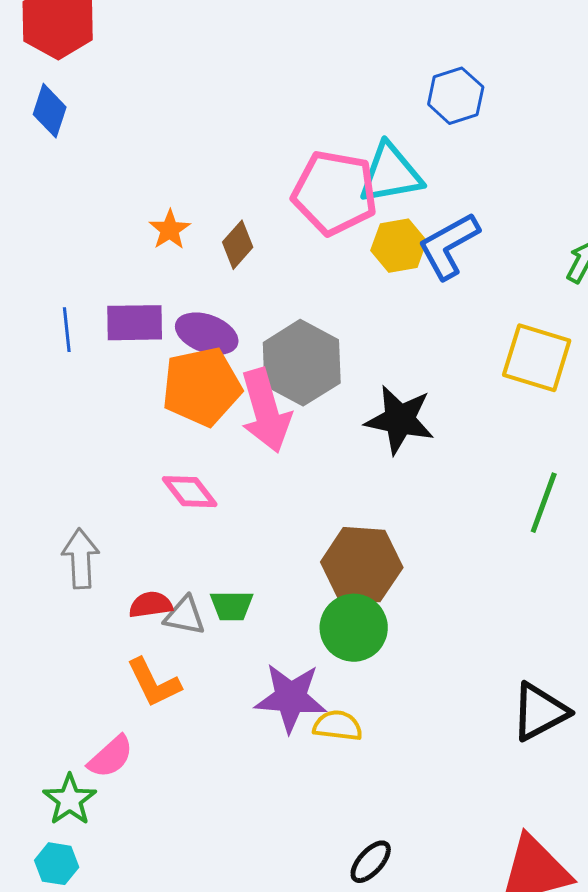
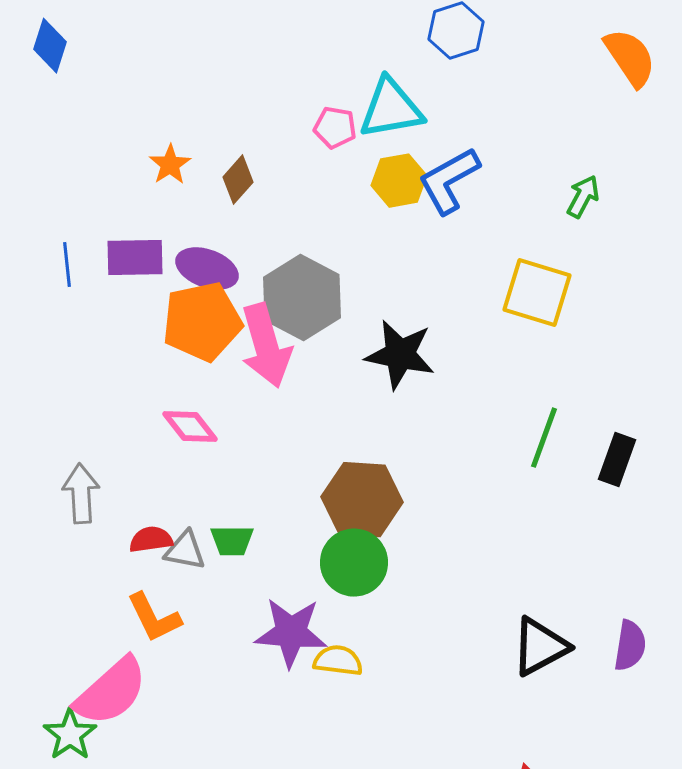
pink pentagon: (335, 193) -> (335, 128), size x0.5
pink semicircle: (111, 757) -> (111, 692), size x1.6

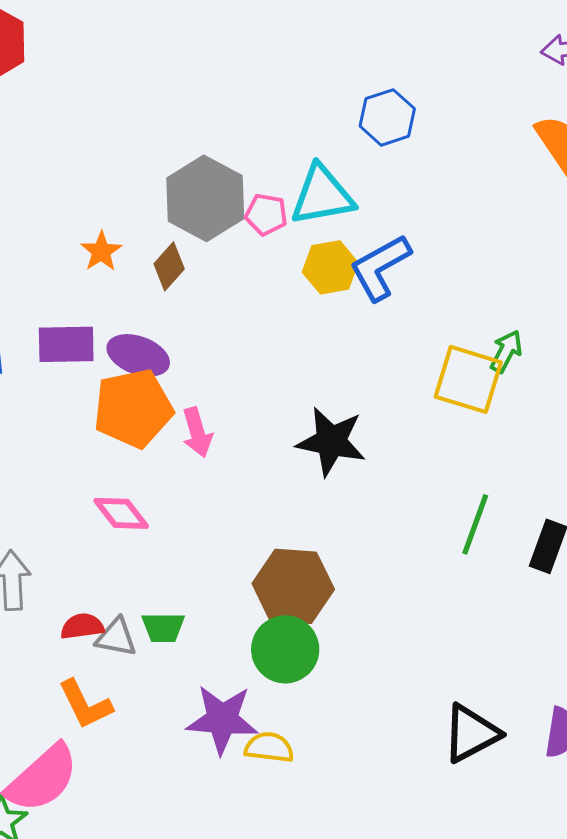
green arrow: (583, 197) -> (506, 351), moved
gray hexagon: (302, 298) -> (205, 198), moved
pink arrow: (266, 346) -> (197, 432), size x0.6

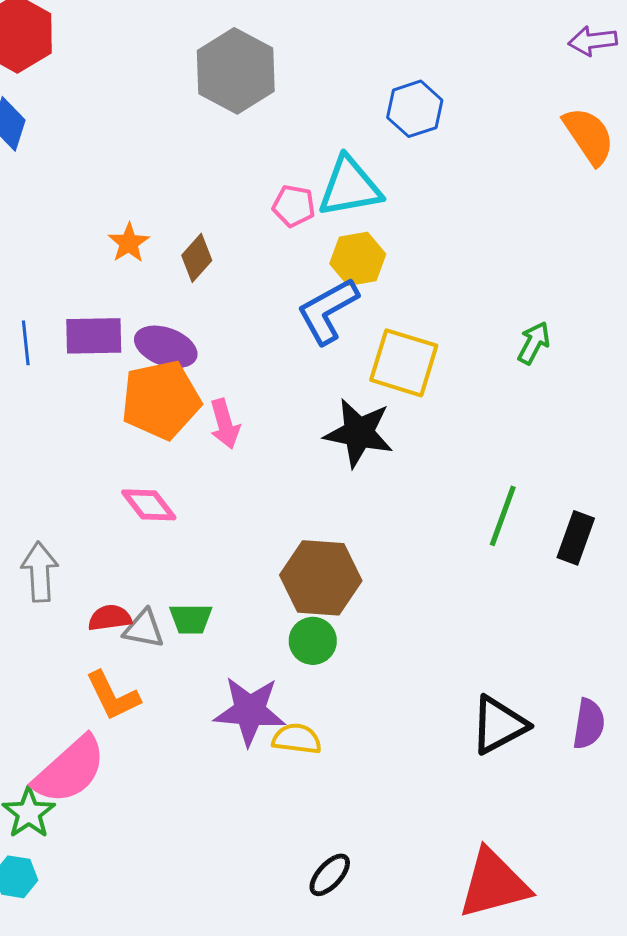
gray hexagon: (205, 198) -> (236, 71), moved
blue L-shape: (380, 267) -> (328, 311), moved
yellow square: (468, 379) -> (404, 363), moved
green circle: (285, 649) -> (313, 641), size x0.7

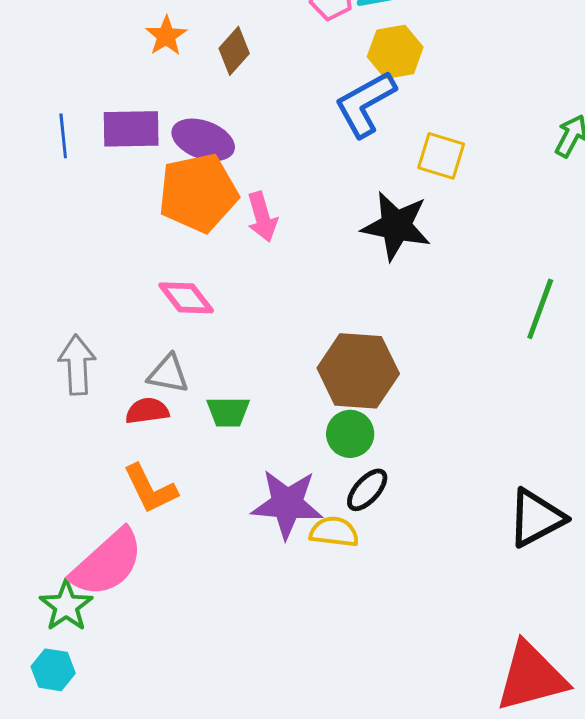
yellow square: (404, 363) -> (441, 156), size x0.7
gray triangle: (144, 629) -> (168, 374), moved
black ellipse: (330, 875) -> (367, 490), moved

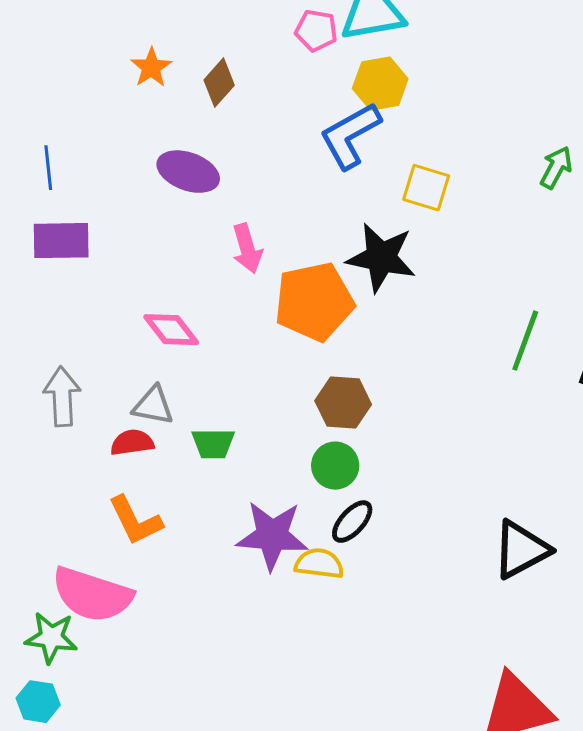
purple rectangle: (131, 129) -> (61, 241), moved
orange pentagon: (198, 193) -> (314, 302), moved
brown hexagon: (358, 371) -> (343, 403), size x0.7
pink semicircle: (107, 563) -> (92, 595), turned 60
green star: (66, 606) -> (51, 638), turned -30

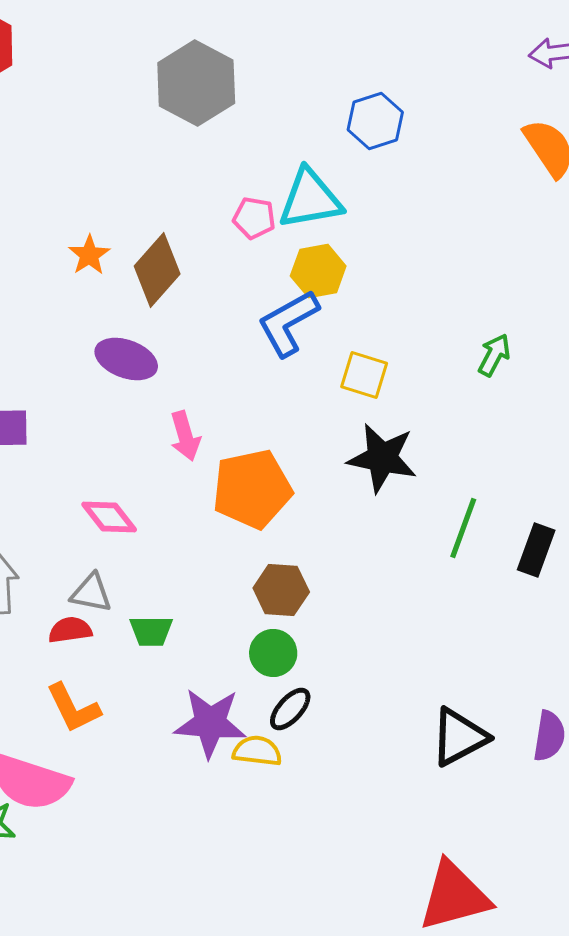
brown diamond: (219, 83) -> (157, 270), size x1.5
black star: (381, 258) -> (382, 458), moved

